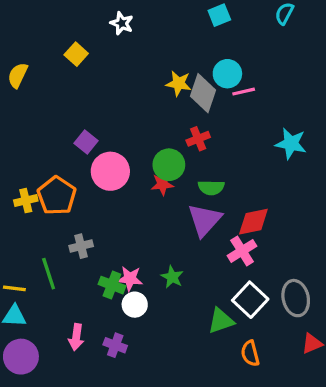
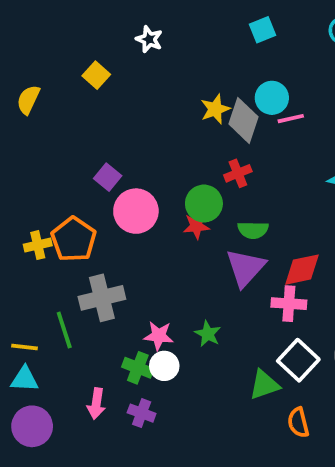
yellow star: (179, 83) -> (215, 109), turned -30
gray cross: (81, 246) -> (102, 298), size x1.6
pink cross: (242, 251) -> (289, 304), turned 36
green cross: (112, 285) -> (138, 368), moved

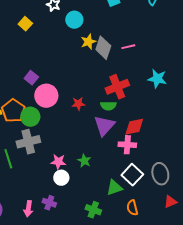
cyan circle: (272, 98) -> (74, 20), moved
red cross: (238, 173) -> (117, 87), moved, size x1.6
green circle: (204, 204) -> (30, 117), moved
green cross: (138, 368) -> (93, 210), moved
pink arrow: (96, 404) -> (28, 209), moved

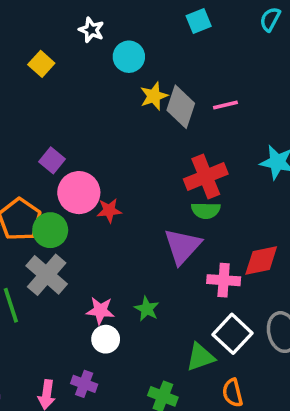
red star: (78, 104) -> (109, 210), moved
green semicircle: (108, 106) -> (206, 210), moved
red diamond: (134, 127) -> (261, 261), moved
gray cross: (28, 142) -> (47, 275), turned -35

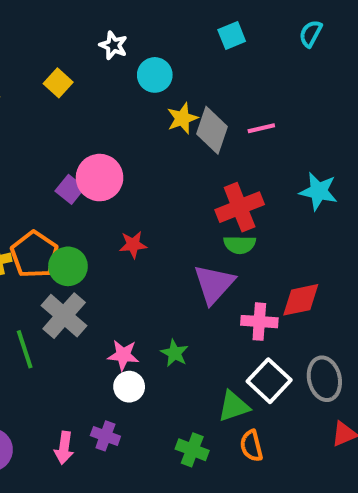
pink circle: (79, 193) -> (100, 178), moved
orange semicircle: (233, 393) -> (251, 446), moved

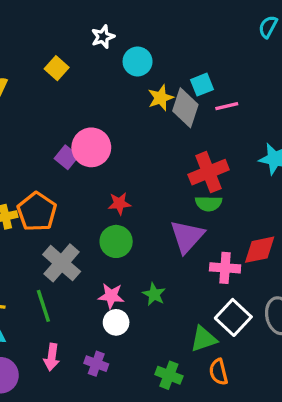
cyan square: (232, 36) -> (202, 85), moved
white star: (113, 45) -> (103, 37), turned 30
green circle: (68, 266) -> (116, 241), moved
green line: (25, 349) -> (43, 306), moved
pink arrow: (64, 448) -> (52, 357), moved

